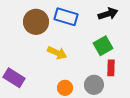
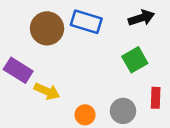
yellow arrow: (57, 53) -> (47, 91), moved
red rectangle: (111, 68) -> (156, 98), moved
purple rectangle: (14, 78) -> (18, 70), moved

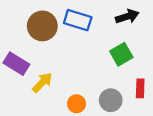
yellow arrow: (47, 91) -> (42, 83), turned -70

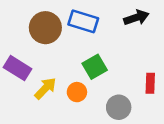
green square: (121, 54) -> (95, 67), moved
red rectangle: (140, 88) -> (150, 83), moved
orange circle: (76, 104) -> (77, 92), moved

